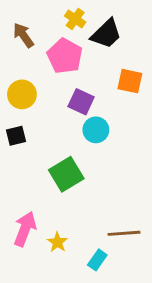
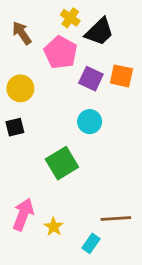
purple square: (81, 102) -> (91, 79), moved

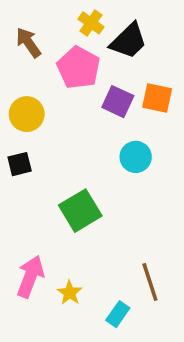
cyan circle: (90, 122) -> (136, 157), moved
brown line: (116, 218) -> (150, 282), turned 76

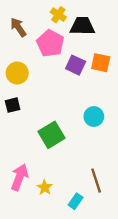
black trapezoid: (129, 41) -> (82, 26), turned -135
cyan circle: (136, 157) -> (94, 117), moved

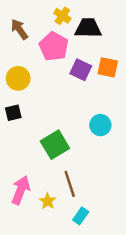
brown line: (96, 181) -> (70, 184), moved

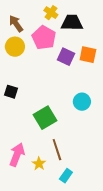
yellow circle: (18, 78) -> (15, 47), moved
black square: (13, 113) -> (11, 92), turned 32

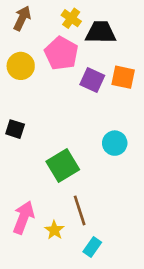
brown arrow: (16, 24) -> (22, 18), moved, turned 60

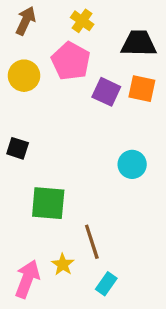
black trapezoid: (101, 32) -> (139, 43), moved
green square: (63, 166) -> (48, 203), moved, turned 36
pink arrow: (24, 217) -> (27, 279), moved

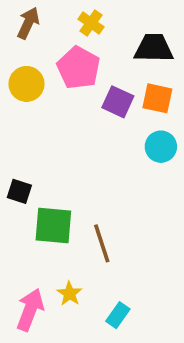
black square: (18, 148) -> (19, 191), moved
cyan circle: (132, 164) -> (161, 147), moved
brown line: (92, 242) -> (102, 243), moved

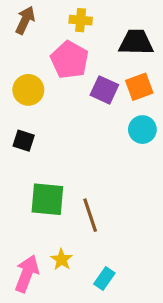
yellow cross: (91, 23) -> (81, 20), turned -30
yellow circle: (26, 84) -> (28, 90), moved
orange square: (157, 98) -> (139, 87), turned -32
black square: (19, 191) -> (24, 141), moved

